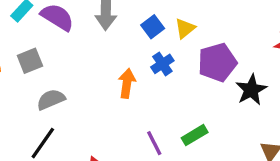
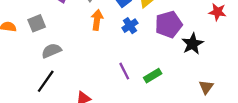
orange arrow: (127, 83) -> (97, 20), moved
purple line: (154, 143) -> (124, 71), moved

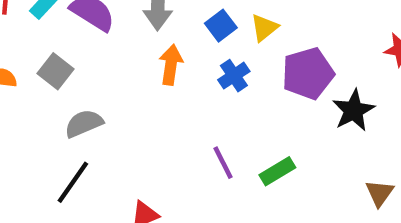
gray square: (37, 23) -> (56, 71), turned -30

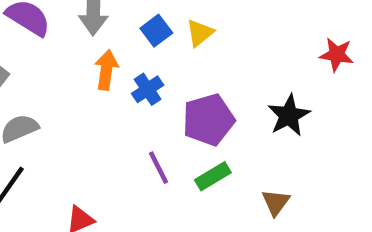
purple pentagon: (308, 73) -> (208, 120), moved
blue cross: (234, 76) -> (148, 89), moved
brown triangle: (380, 193) -> (276, 202), moved

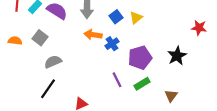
orange arrow: (106, 70) -> (93, 35), turned -90

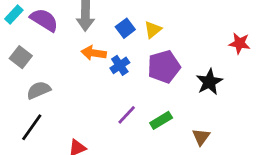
purple pentagon: (140, 58) -> (164, 67), moved
purple line: (117, 80) -> (127, 115), turned 70

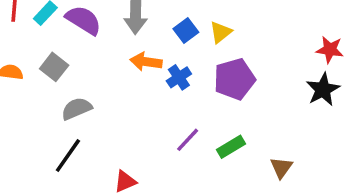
black star: (209, 82) -> (323, 89), moved

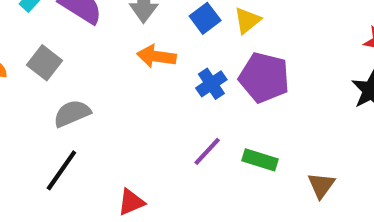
blue cross: (179, 77) -> (211, 84), moved
purple pentagon: (234, 79) -> (264, 77), turned 30
green rectangle: (231, 147) -> (260, 160), turned 48

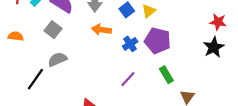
gray square: (45, 63) -> (53, 30), moved
green rectangle: (260, 160) -> (166, 75), moved, turned 42
black line: (61, 170) -> (35, 79), moved

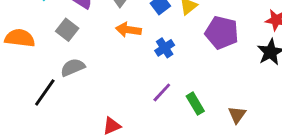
orange semicircle: (16, 36) -> (20, 38), size x1.5
purple pentagon: (158, 41) -> (222, 33), moved
green rectangle: (166, 75) -> (195, 104), moved

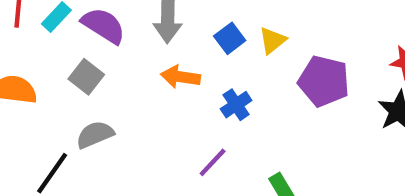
purple line: (162, 92) -> (213, 162), moved

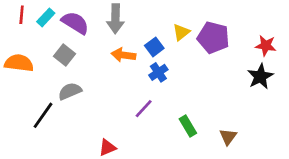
blue square: (230, 38) -> (154, 47), moved
purple pentagon: (324, 81) -> (213, 38), moved

